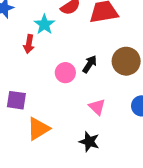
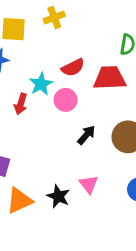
pink circle: (65, 73) -> (66, 100), moved
black star: (89, 142) -> (58, 196), moved

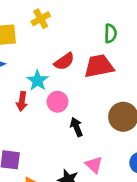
pink circle: (66, 100) -> (57, 102), moved
black arrow: (86, 135) -> (76, 127), moved, turned -54

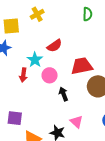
green semicircle: (110, 33) -> (87, 14), moved
red trapezoid: (99, 66) -> (82, 66), moved

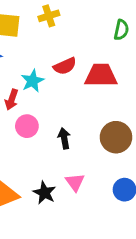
red trapezoid: (82, 66) -> (101, 75), moved
pink circle: (50, 75) -> (27, 126), moved

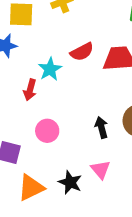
pink circle: (27, 126) -> (47, 131), moved
black arrow: (64, 138) -> (101, 127), moved

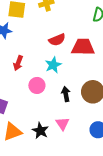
cyan star: (50, 69) -> (53, 65), moved
pink circle: (47, 131) -> (37, 85), moved

